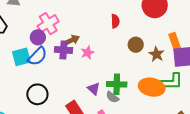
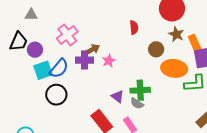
purple circle: (38, 37) -> (35, 50), moved
brown star: (156, 54) -> (176, 34), moved
orange ellipse: (152, 87) -> (174, 68), moved
black circle: (37, 94) -> (56, 95), moved

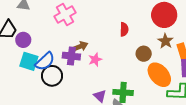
pink cross: (67, 35) -> (65, 15), moved
orange ellipse: (174, 68) -> (159, 75), turned 35
cyan square: (43, 70) -> (29, 61), turned 30
black circle: (56, 95) -> (52, 76), moved

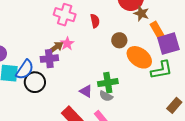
pink cross: (65, 15) -> (65, 15), moved, turned -30
brown star: (165, 41) -> (141, 13), moved
pink star: (95, 60) -> (67, 44), moved

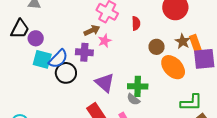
brown star: (141, 13) -> (183, 41), moved
brown arrow: (56, 47) -> (92, 30), moved
green L-shape: (162, 70) -> (191, 103), moved
purple triangle: (86, 91) -> (105, 83), moved, size x1.5

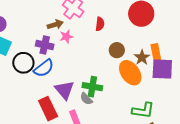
brown star: (183, 41) -> (142, 57), moved
blue semicircle: (58, 59) -> (44, 68), moved
purple triangle: (105, 83) -> (64, 90), moved

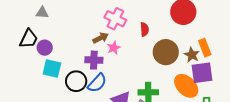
brown circle: (117, 50) -> (166, 52), size x1.6
purple square: (162, 69) -> (202, 73), moved
orange ellipse: (130, 73) -> (186, 86), moved

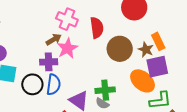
red semicircle: (144, 29) -> (97, 28), size x1.5
pink star: (114, 48) -> (67, 48), size x1.5
blue semicircle: (97, 83) -> (53, 85), turned -30

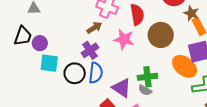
pink star: (67, 48) -> (124, 39), moved, turned -30
brown star: (146, 50) -> (191, 13), moved
purple cross: (49, 62) -> (90, 50), turned -30

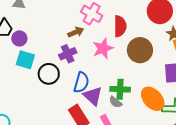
pink star: (124, 39) -> (103, 48), turned 30
orange ellipse: (185, 66) -> (153, 99), moved
blue semicircle: (96, 73) -> (81, 82), moved

